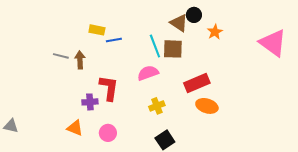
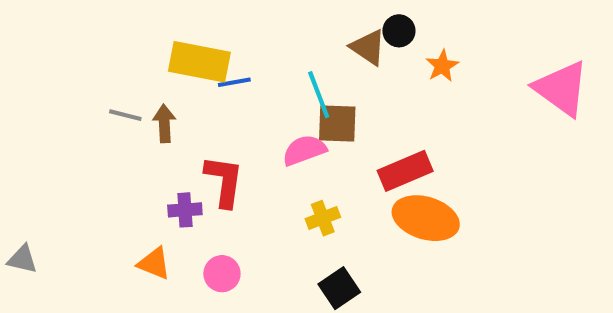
yellow rectangle: (97, 30) -> (199, 62), size x1.8
brown square: (173, 49) -> (337, 123), moved
orange ellipse: (207, 106) -> (426, 218), size x1.4

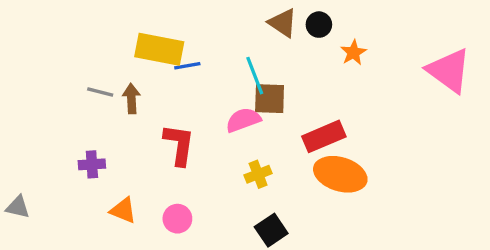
brown triangle: (368, 47) -> (283, 23), moved
purple cross: (185, 210) -> (92, 164), moved

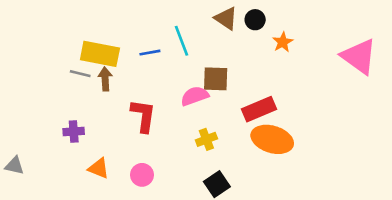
yellow rectangle: (159, 49) -> (100, 54), moved
cyan line: (255, 76) -> (181, 41), moved

